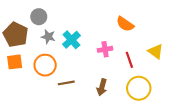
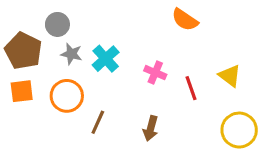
orange semicircle: (125, 24) -> (185, 20), moved
pink cross: (105, 49) -> (155, 73), turned 32
brown line: (66, 83) -> (98, 122), turned -56
yellow circle: (139, 88) -> (239, 130), moved

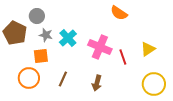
pink cross: (155, 73) -> (100, 47), size x1.6
yellow triangle: (230, 76) -> (148, 49), turned 49
orange square: (22, 91) -> (41, 56), moved
orange circle: (67, 96) -> (29, 78), moved

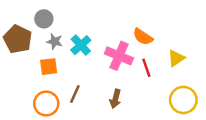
orange semicircle: (119, 13) -> (143, 37), moved
orange circle: (29, 78) -> (46, 104), moved

